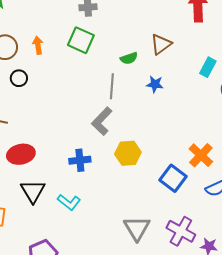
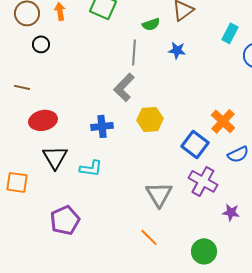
cyan L-shape: (69, 202) -> (91, 168), turned -30
purple cross: (181, 231) -> (203, 181), moved

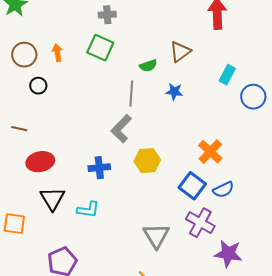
orange cross: (223, 121) -> (210, 152), moved
blue semicircle: (238, 154) -> (223, 190), moved
purple star: (231, 212) -> (228, 254), size x1.6

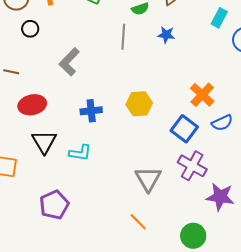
gray L-shape: (121, 129) -> (69, 62), moved
blue semicircle: (223, 190) -> (222, 123), moved

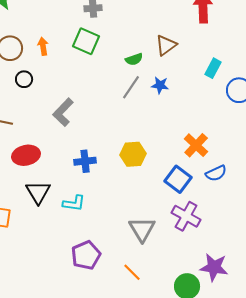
gray line: (123, 37) -> (131, 87), moved, turned 30
purple star: (220, 197) -> (214, 267), moved
purple pentagon: (54, 205) -> (86, 255), moved

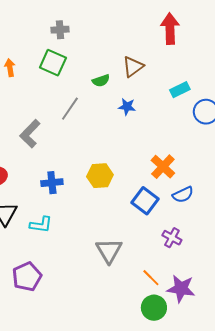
cyan rectangle: (213, 68) -> (180, 90), turned 36
gray line: (131, 87) -> (70, 109), moved
purple cross: (186, 216) -> (172, 238), moved, size x0.7
purple pentagon: (86, 255) -> (27, 277), moved
orange line: (132, 272) -> (151, 278), moved

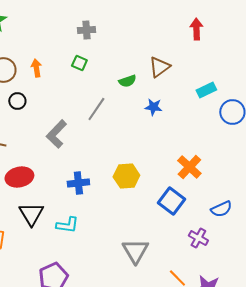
red arrow: (170, 29) -> (196, 29), size x0.7
green square: (53, 63) -> (79, 63), size x0.6
blue semicircle: (183, 195) -> (221, 209), moved

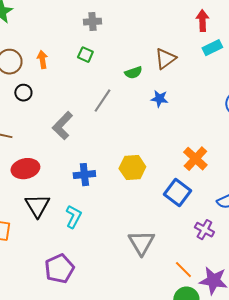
cyan rectangle: (206, 90) -> (212, 48), moved
cyan L-shape: (67, 225) -> (73, 217), turned -70

